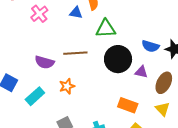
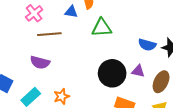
brown line: (75, 53) -> (49, 34), moved
black circle: (118, 59) -> (112, 73), moved
orange star: (67, 86) -> (61, 96), moved

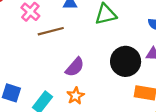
purple semicircle: (40, 62) -> (75, 67), moved, turned -54

